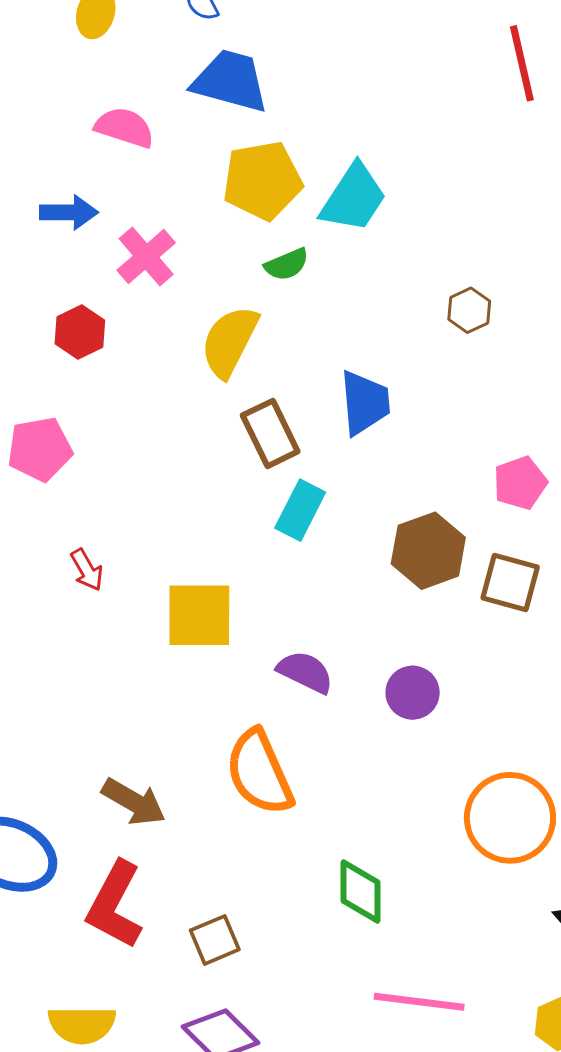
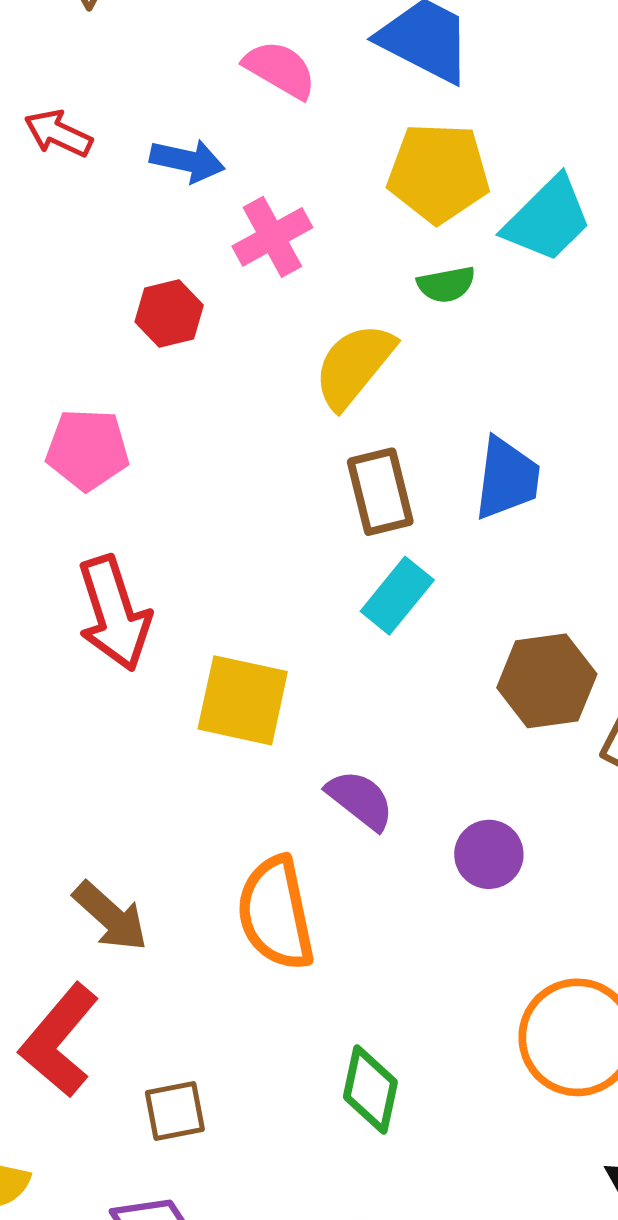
red arrow: (87, 570) -> (114, 613), size x2.0

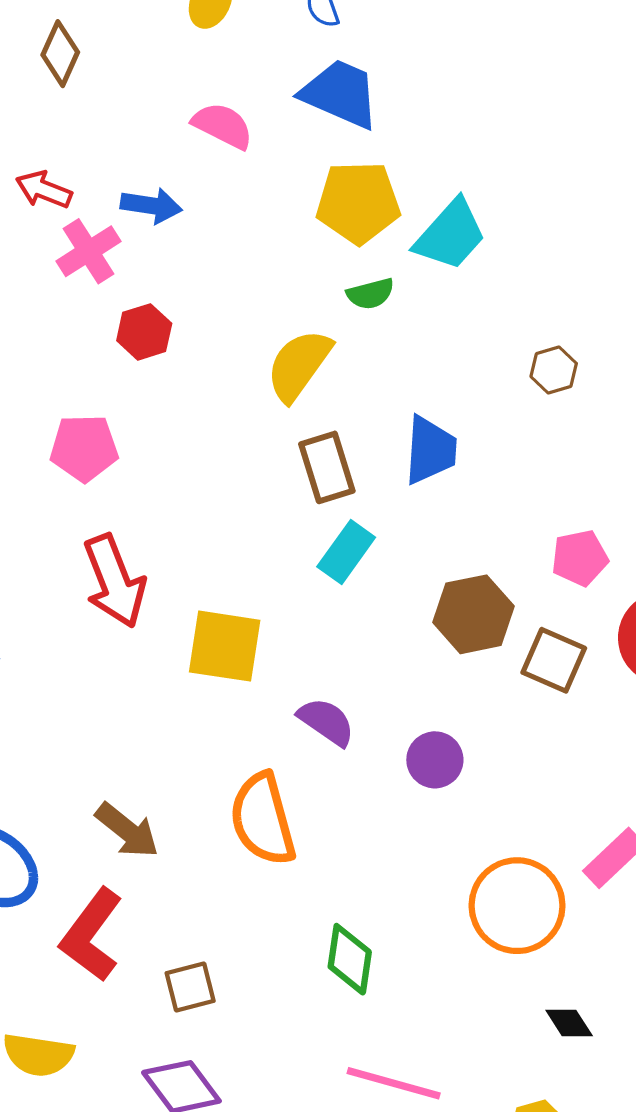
pink cross: (272, 237) -> (89, 251), moved

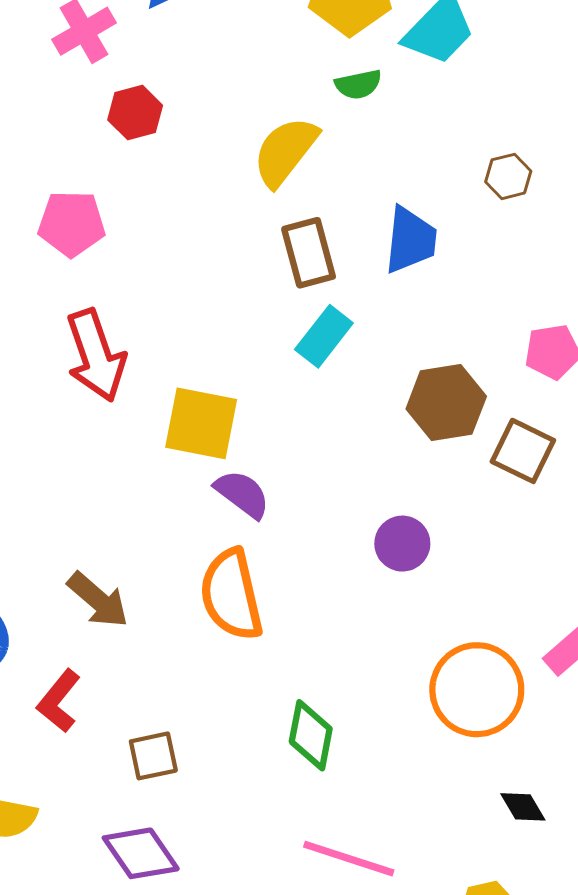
brown hexagon: (554, 370) -> (508, 176), moved
purple semicircle: (326, 722) -> (242, 494), moved
red L-shape: (91, 935) -> (59, 701), size x0.7

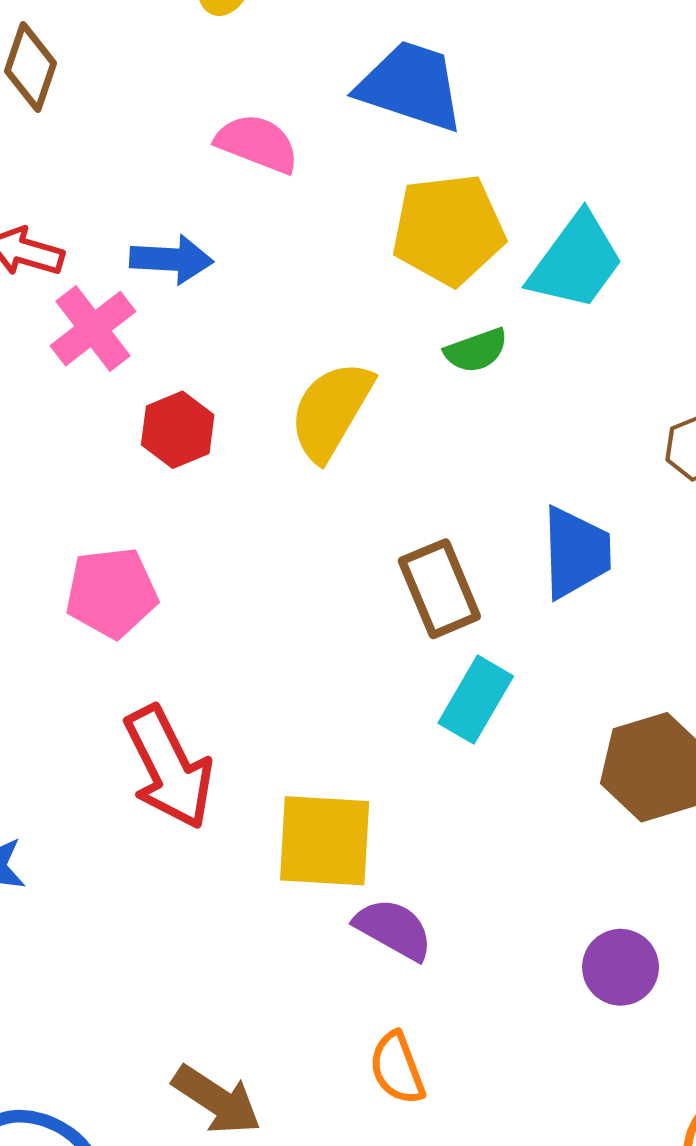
yellow semicircle: (285, 151) -> (331, 411), moved
orange semicircle: (231, 595) -> (397, 1068), size x0.6

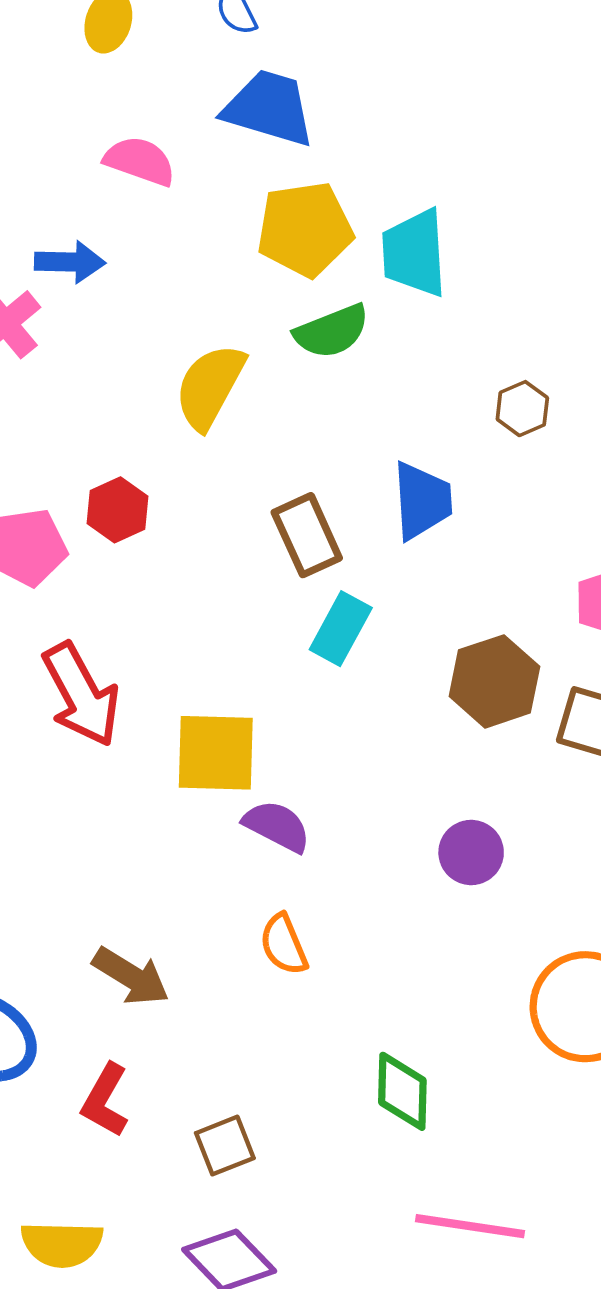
cyan trapezoid: (576, 262) -> (414, 253), turned 142
green semicircle: (476, 350) -> (332, 331), size x1.4
red hexagon: (178, 430) -> (118, 510), moved

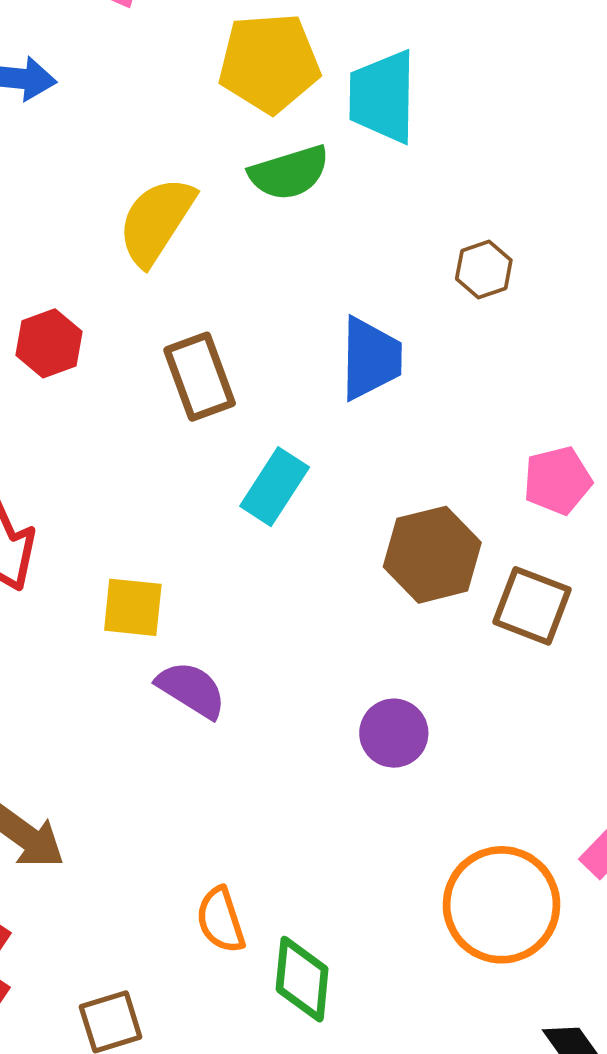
brown rectangle: (307, 535) -> (200, 377), moved
yellow square: (216, 753) -> (133, 607), size x0.7
orange semicircle: (284, 944) -> (221, 920), moved

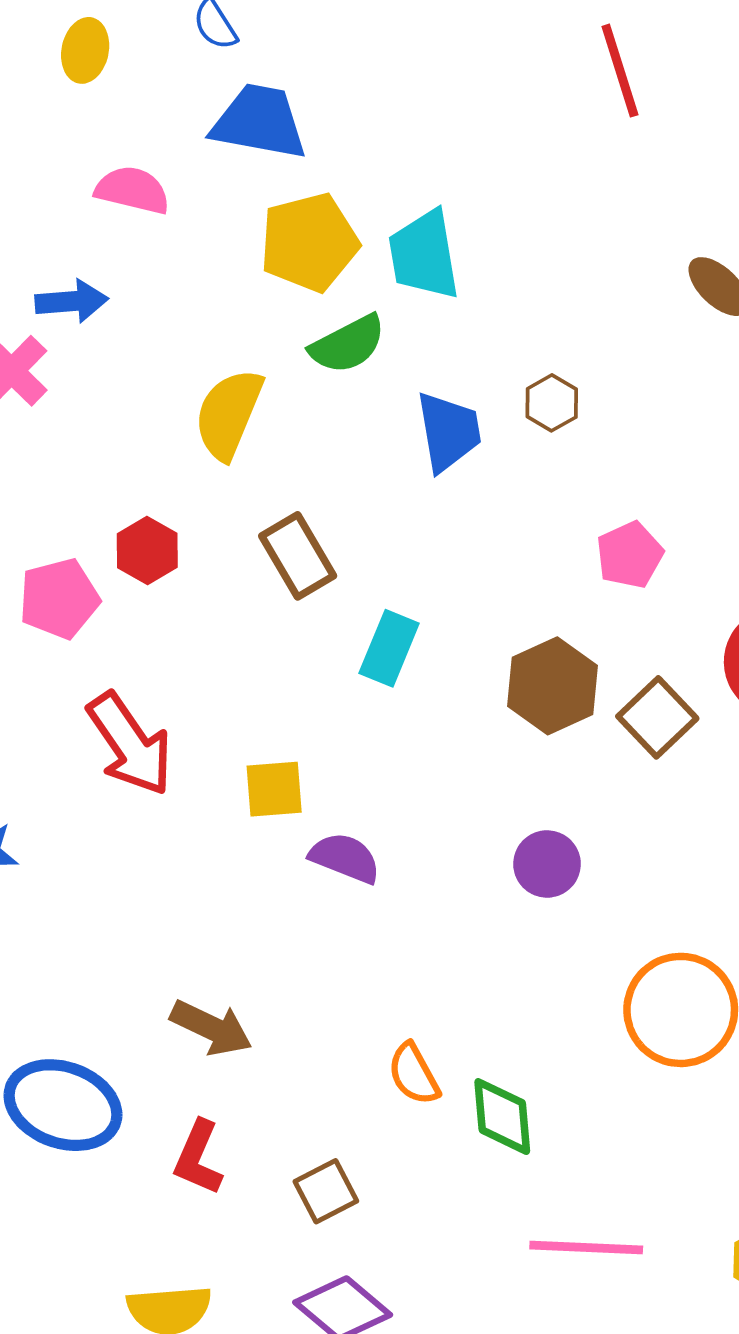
blue trapezoid: (371, 358) -> (449, 432), moved
pink pentagon: (558, 480) -> (630, 555), moved
brown square: (532, 606) -> (657, 717), turned 36

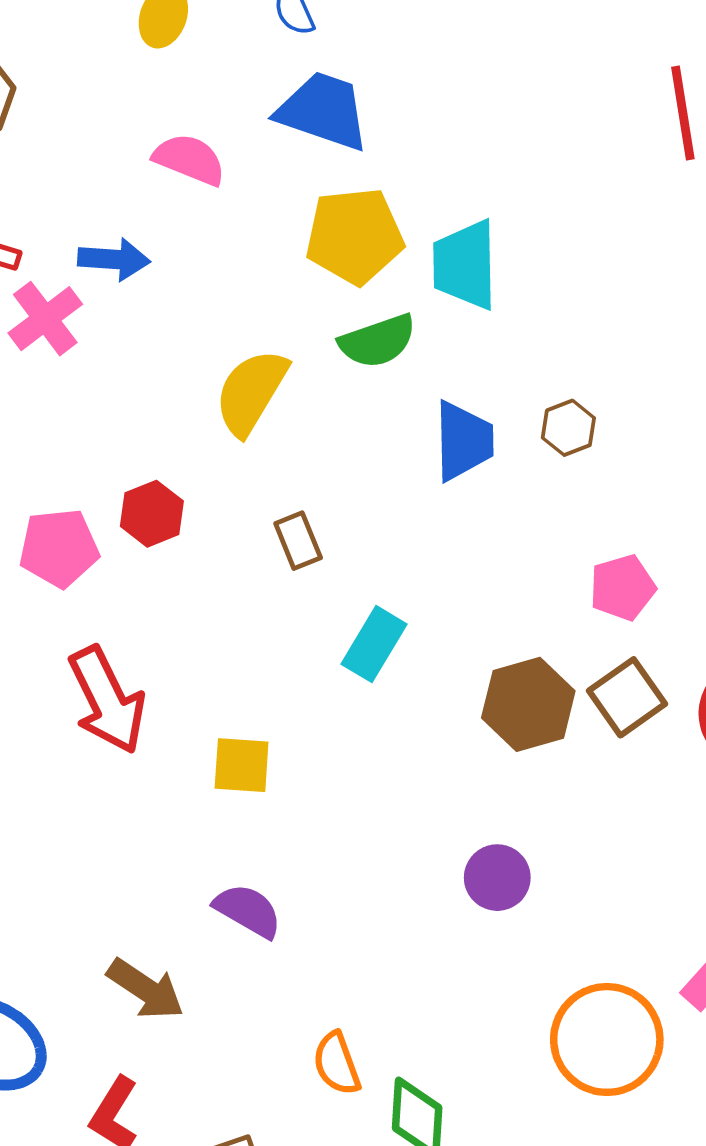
brown rectangle: (298, 556) -> (298, 541), size x0.7
brown square: (657, 717) -> (627, 697), moved
purple semicircle: (345, 858) -> (248, 911), moved

